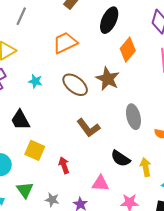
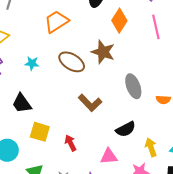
black semicircle: (121, 158) -> (126, 129), turned -54
yellow arrow: (146, 167) -> (151, 147), moved

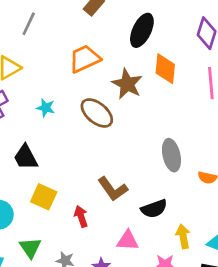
orange diamond: (119, 21) -> (165, 69), turned -35
brown star: (103, 52) -> (127, 84), moved
brown L-shape: (90, 103) -> (113, 189), moved

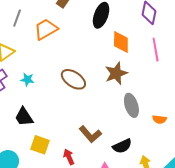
orange trapezoid: (85, 59) -> (46, 29), moved
brown star: (127, 84) -> (116, 73), moved, turned 30
cyan star: (46, 108) -> (27, 80), moved

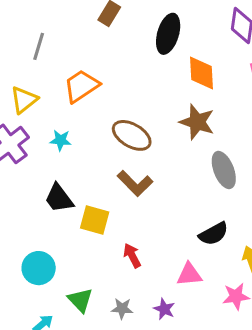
orange trapezoid: (46, 29) -> (81, 86), moved
brown star: (116, 73) -> (197, 122), turned -30
brown L-shape: (90, 134) -> (135, 183), moved
yellow square: (40, 145) -> (95, 220), moved

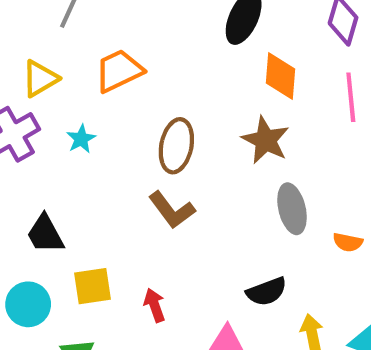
brown ellipse: (132, 135) -> (176, 146), turned 63
cyan star: (61, 140) -> (81, 139), turned 30
black trapezoid: (59, 198) -> (45, 234), moved
yellow square: (95, 220) -> (92, 286), moved, turned -32

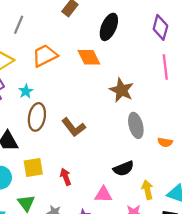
orange diamond: (281, 76) -> (89, 57), moved, turned -30
brown ellipse: (176, 146) -> (37, 117), moved

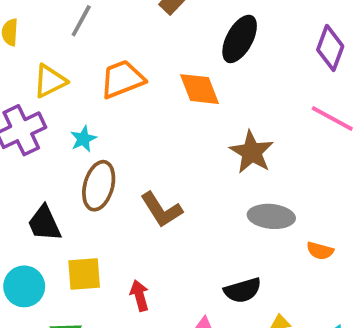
pink line: (165, 67) -> (332, 119), turned -60
gray ellipse: (136, 125) -> (271, 216), turned -75

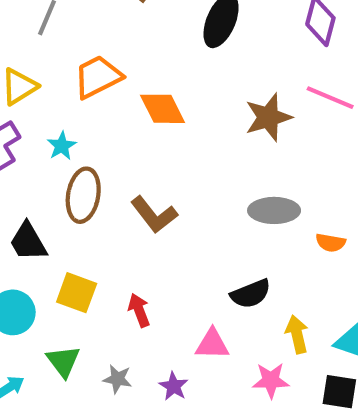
orange diamond: (200, 89) -> (162, 109), moved
brown star: (252, 152) -> (268, 117), moved, turned 30
yellow square: (84, 274) -> (77, 293), turned 30

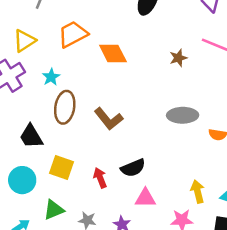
brown star: (268, 117) -> (178, 58), size x0.6
black semicircle: (251, 294) -> (133, 168), moved
green triangle: (63, 361) -> (54, 210), turned 45

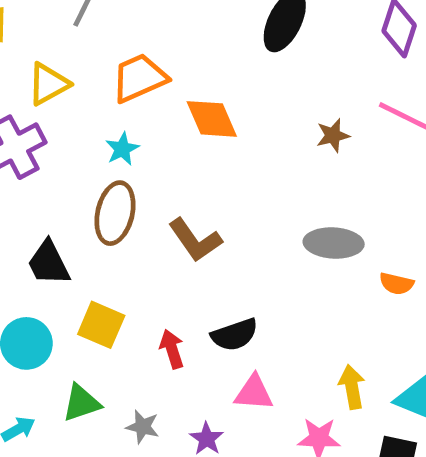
cyan star: (51, 77) -> (122, 149), moved

